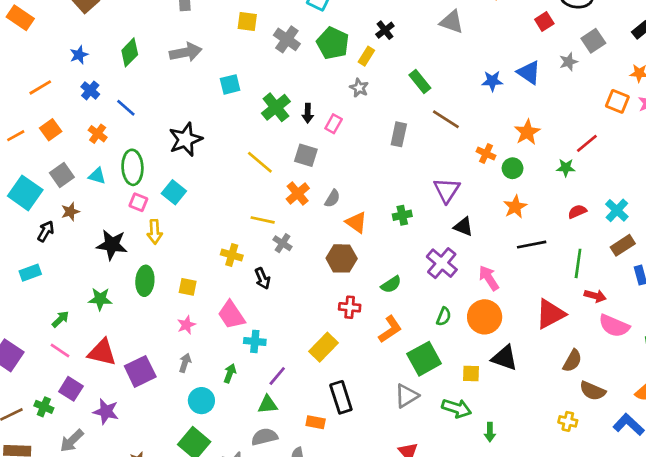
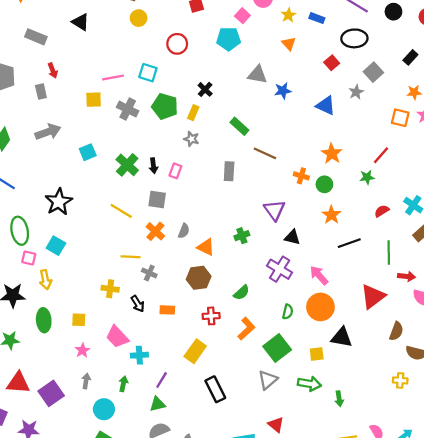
blue star: (492, 81) -> (283, 91), moved
orange rectangle: (316, 422) -> (167, 310), moved

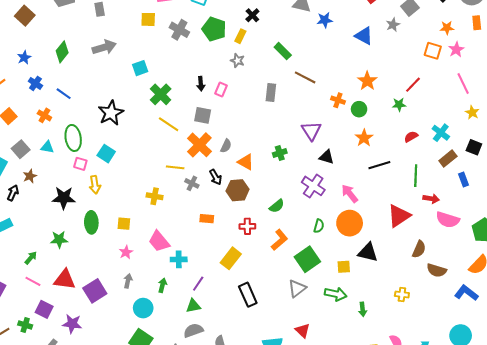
green cross: (127, 165) -> (161, 94), moved
orange cross: (155, 231) -> (199, 145), size x1.4
black arrow: (138, 304) -> (216, 177), moved
yellow cross: (400, 380) -> (402, 295), moved

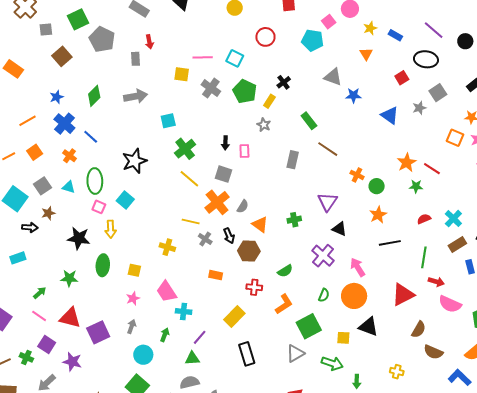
orange star: (367, 81) -> (407, 163), moved
blue cross: (35, 83) -> (64, 124), size x1.5
red line: (413, 85) -> (432, 169), turned 72
pink rectangle: (221, 90) -> (244, 151), turned -32
black arrow: (13, 193) -> (30, 227), turned 63

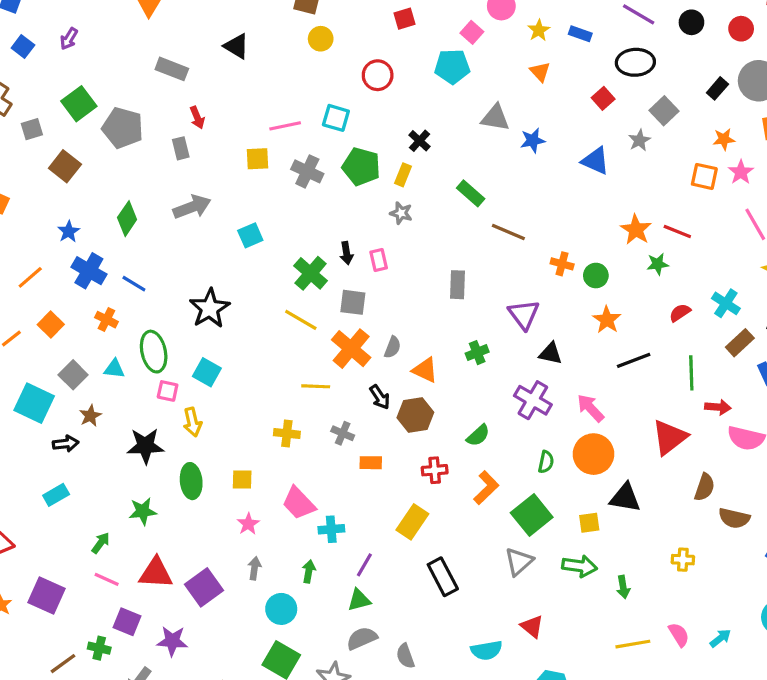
green cross: (185, 149) -> (311, 273), moved
gray rectangle: (293, 160) -> (457, 285), moved
gray cross: (205, 239) -> (343, 433), moved

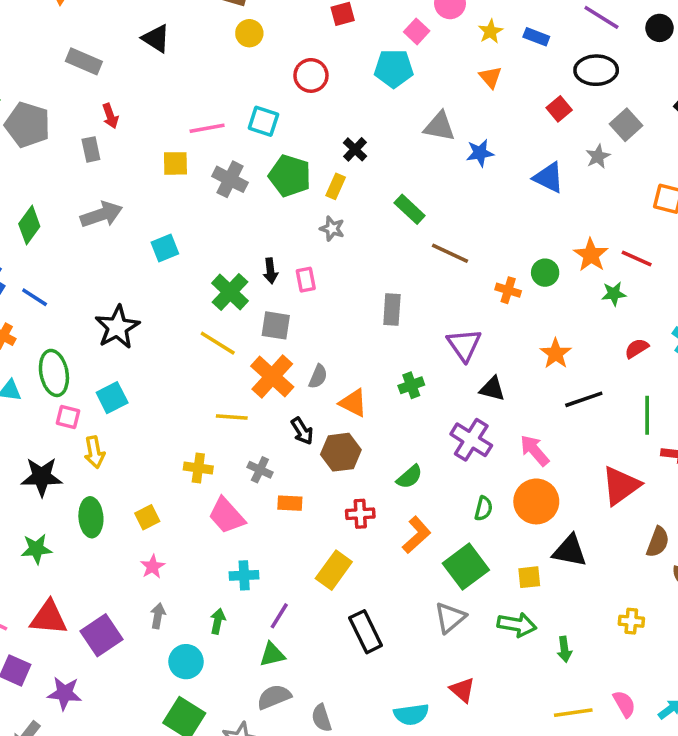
green circle: (596, 276) -> (545, 273), moved
cyan square: (207, 372) -> (112, 398), turned 32
yellow square: (242, 479) -> (147, 517), turned -30
pink trapezoid: (299, 503) -> (226, 516), moved

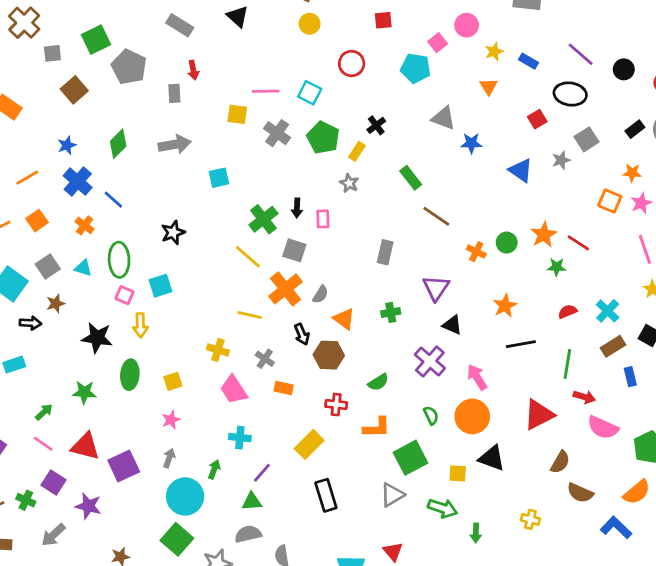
black star: (117, 327) -> (173, 232), size x0.7
green semicircle: (483, 508) -> (431, 415), turned -48
orange L-shape: (417, 535) -> (377, 428), turned 32
cyan circle: (186, 662) -> (185, 496), size x1.4

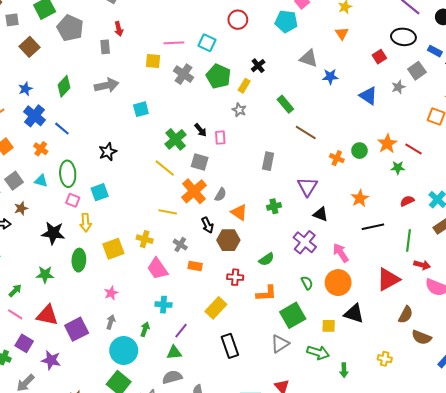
blue rectangle: (528, 61) -> (435, 51), moved
black arrow: (297, 208) -> (200, 130), turned -40
yellow square: (173, 381) -> (113, 249), moved, size x1.5

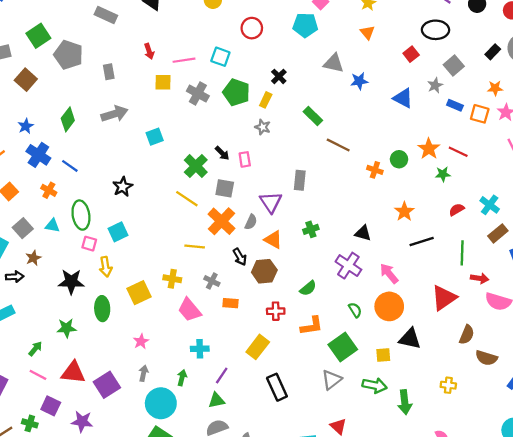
red arrow: (119, 29) -> (149, 51), moved
blue rectangle: (435, 51) -> (455, 105), moved
purple triangle: (307, 187) -> (271, 202), moved
green arrow: (344, 370) -> (405, 402), size x1.5

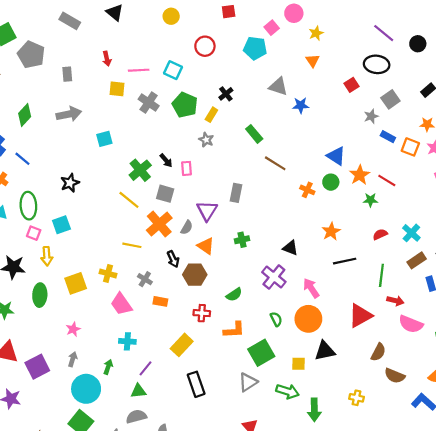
blue triangle: (403, 98) -> (336, 156), moved
black triangle: (410, 339) -> (325, 351), turned -30

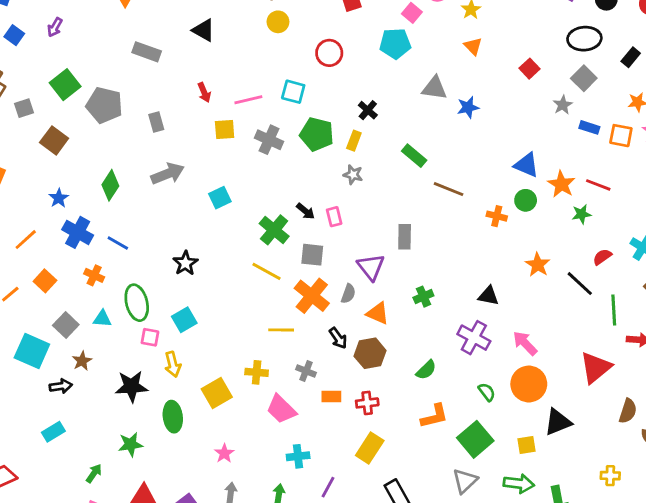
black ellipse: (377, 64) -> (584, 39), moved
black line: (345, 261) -> (580, 284), moved, turned 65
red cross: (202, 313) -> (367, 403), moved

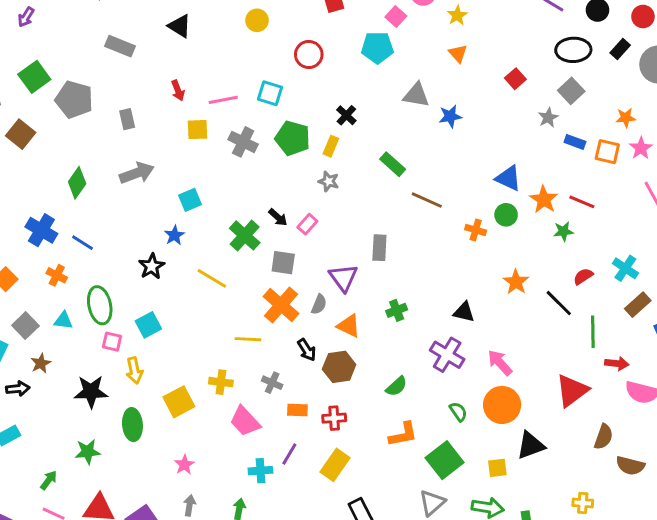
black rectangle: (631, 57) -> (620, 49), moved
blue star: (59, 198) -> (175, 235), moved
pink rectangle: (334, 217) -> (307, 224), turned 54
yellow line: (266, 271) -> (212, 278), moved
purple line: (328, 487) -> (289, 454), moved

